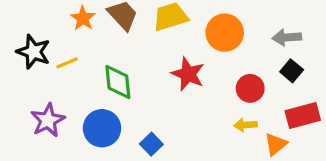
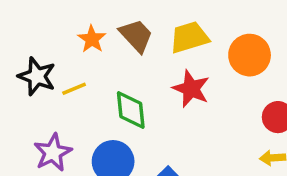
red star: (188, 74) -> (191, 89), moved

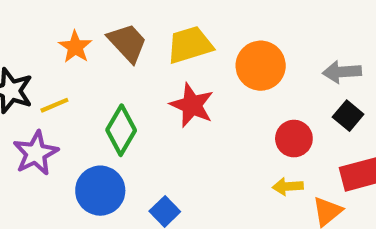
green diamond: (131, 110) -> (121, 130), turned 36
purple star: (53, 153) -> (36, 153), moved

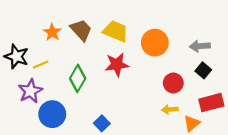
yellow trapezoid: (190, 45) -> (116, 31), turned 40
red star: (192, 105) -> (117, 65), turned -30
blue circle: (100, 191) -> (52, 114), moved

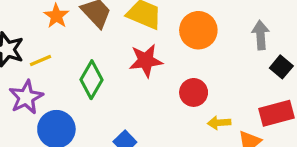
gray arrow: (200, 46) -> (261, 35), turned 90
black square: (203, 70) -> (281, 67), moved
red circle: (173, 83) -> (194, 92), moved

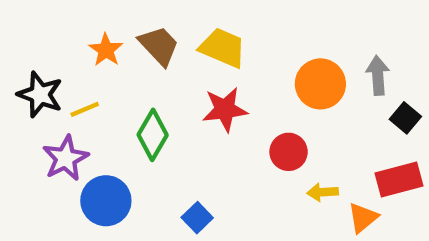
orange circle: (198, 30) -> (320, 84), moved

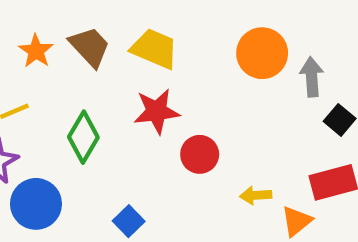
orange circle: (320, 84) -> (262, 53), moved
red circle: (289, 152) -> (200, 154), moved

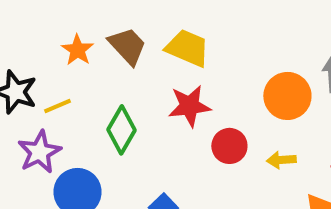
orange circle: (262, 53) -> (287, 96), moved
yellow arrow: (256, 195) -> (281, 160), moved

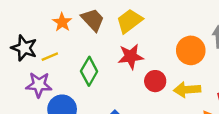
yellow trapezoid: (187, 48) -> (129, 21), turned -60
purple star: (40, 152) -> (39, 85), turned 30
yellow arrow: (281, 160) -> (187, 90), size x1.5

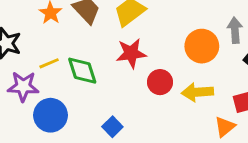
yellow line: (50, 57) -> (49, 63), moved
green diamond: (89, 71) -> (82, 71), turned -48

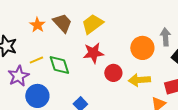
purple star: (23, 86) -> (18, 76), turned -30

